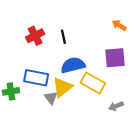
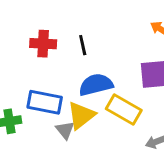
red cross: (35, 36) -> (43, 44), turned 30

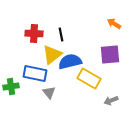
yellow triangle: (81, 115) -> (52, 54), moved

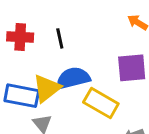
yellow triangle: (52, 54) -> (47, 88), moved

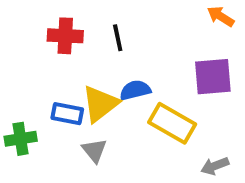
blue semicircle: (73, 78) -> (135, 90), size x0.7
blue rectangle: (22, 96) -> (67, 114), size x0.7

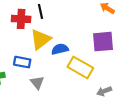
black line: (118, 38) -> (40, 11), moved
yellow triangle: (100, 104) -> (40, 39), moved

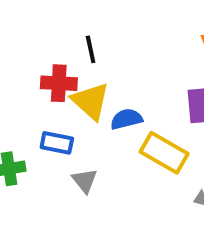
red cross: (21, 19) -> (59, 83), moved
yellow triangle: (40, 39) -> (91, 101), turned -40

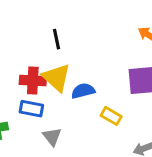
red cross: (59, 83) -> (33, 81), moved
yellow rectangle: (164, 153) -> (111, 116), size x0.6

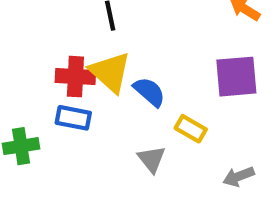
blue semicircle: (83, 91) -> (149, 92), turned 55
gray triangle: (52, 137) -> (152, 159), moved

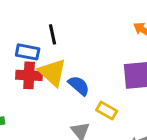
blue rectangle: (73, 118) -> (28, 52), moved

